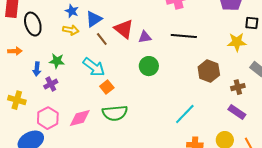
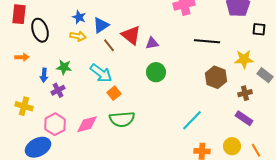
black line: (184, 36) -> (207, 41), moved
yellow star: (237, 42) -> (244, 59), moved

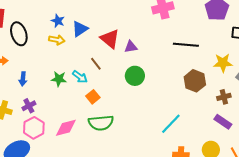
brown line: (109, 45) -> (96, 64), moved
green star: (64, 67) -> (59, 79), moved
cyan arrow: (101, 73) -> (80, 77), size x0.7
purple cross: (58, 90) -> (29, 106), moved

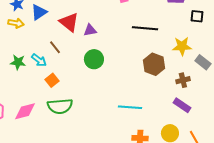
cyan line: (171, 124) -> (130, 107), turned 50

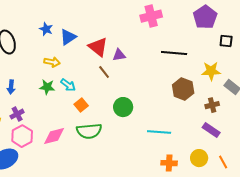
yellow arrow: (16, 23) -> (52, 62), moved
brown line: (55, 47) -> (104, 72), moved
green circle: (94, 59) -> (123, 107), moved

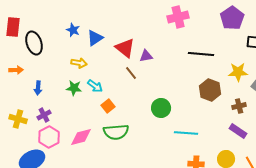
green circle: (123, 107) -> (161, 108), moved

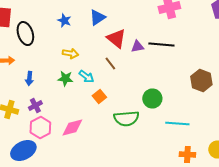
blue triangle: (95, 38) -> (97, 18), moved
black line: (201, 54) -> (161, 44), moved
brown line: (131, 73) -> (110, 64), moved
green semicircle: (116, 132) -> (126, 118), moved

